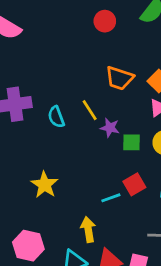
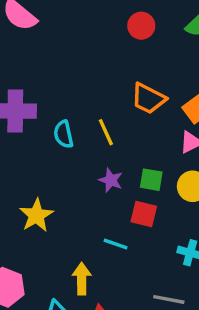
purple star: (110, 128) -> (111, 180), moved
red square: (134, 184) -> (144, 214), moved, turned 35
cyan line: (111, 198) -> (116, 244), turned 30

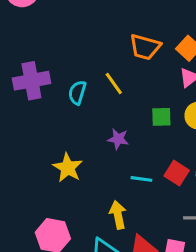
cyan semicircle: (64, 134) -> (77, 93), turned 40
purple star: (111, 180) -> (118, 139), moved
red square: (144, 214) -> (177, 173), moved, turned 30

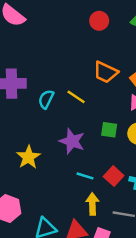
yellow line: (114, 84) -> (76, 97), turned -30
purple star: (118, 139) -> (72, 141), size x1.5
yellow arrow: (118, 215) -> (92, 204), moved

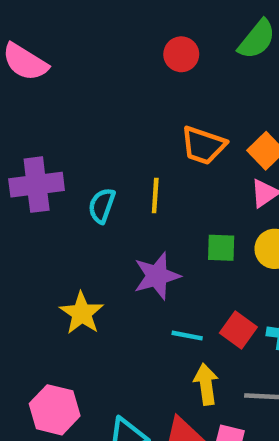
yellow line: (76, 97) -> (155, 196), turned 66
purple star: (72, 141) -> (157, 276), turned -30

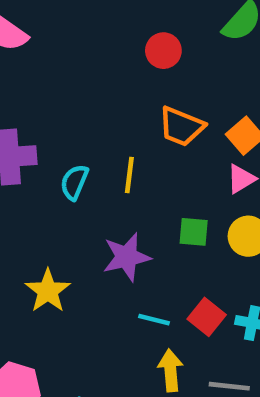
red circle: (181, 54) -> (163, 51), moved

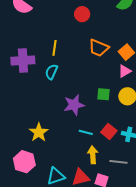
red circle: (163, 51) -> (82, 14), moved
yellow line: (129, 175) -> (55, 48), moved
yellow star: (48, 291) -> (39, 132), moved

